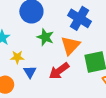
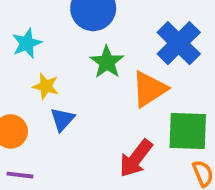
red arrow: (59, 71) -> (136, 158), moved, turned -30

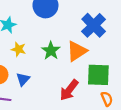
green star: (107, 62) -> (51, 51), moved
blue triangle: (62, 119) -> (23, 79), moved

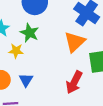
green star: (51, 51) -> (30, 33), moved

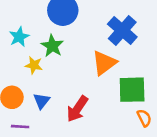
red arrow: (74, 82) -> (77, 109), moved

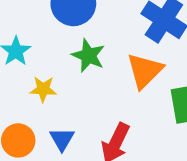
green star: (52, 46) -> (88, 56), moved

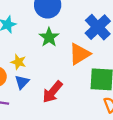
yellow star: (43, 89) -> (18, 62), moved

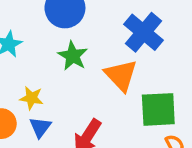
orange triangle: (80, 54) -> (121, 75), turned -35

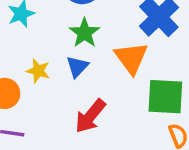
blue triangle: (40, 127) -> (77, 67), moved

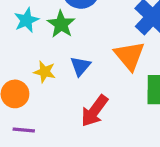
green star: (85, 33) -> (61, 24), moved

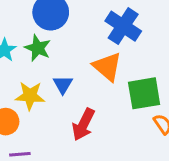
yellow star: (45, 72) -> (30, 96), size x1.4

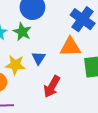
orange triangle: (107, 67) -> (70, 47), turned -45

